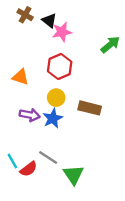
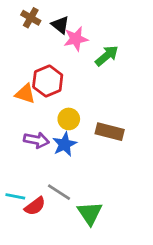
green arrow: (110, 45) -> (107, 56), moved
red hexagon: (60, 67) -> (48, 81), moved
cyan line: (12, 161) -> (15, 196), turned -49

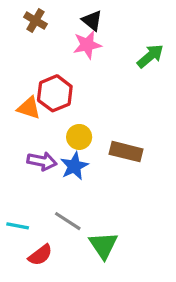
black triangle: (60, 25) -> (92, 21), moved
green arrow: (107, 56) -> (150, 56), moved
red semicircle: (35, 206) -> (40, 255), moved

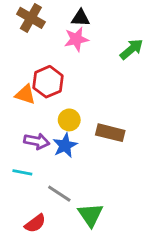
brown cross: (35, 21) -> (31, 18), size x1.4
black triangle: (92, 21) -> (81, 18), turned -36
cyan line: (18, 226) -> (22, 172), moved

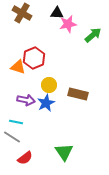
pink star: (76, 39) -> (68, 24), moved
gray line: (59, 194) -> (12, 137), moved

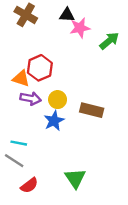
purple arrow: (26, 100) -> (30, 98), moved

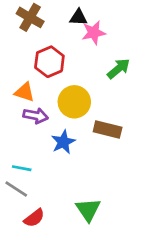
green arrow: (109, 41) -> (119, 69), moved
red hexagon: (40, 68) -> (49, 62), moved
yellow circle: (58, 100) -> (74, 102), moved, size x1.5

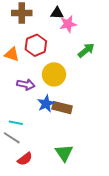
brown cross: (30, 17) -> (22, 13), turned -30
orange triangle: (25, 92) -> (12, 54), moved
brown rectangle: (108, 129) -> (62, 108), moved

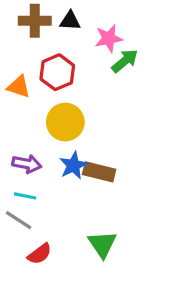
black triangle: (57, 13) -> (70, 21), moved
green arrow: (86, 50) -> (125, 61), moved
yellow circle: (54, 74) -> (65, 122), moved
purple arrow: (26, 84) -> (27, 164), moved

